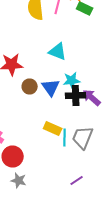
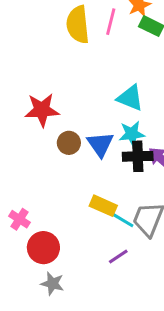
cyan triangle: (58, 52) -> (130, 98), moved
cyan line: (65, 138) -> (121, 219), turned -60
purple line: (77, 180) -> (118, 257), moved

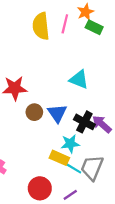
cyan star: (132, 134) -> (70, 144), moved
black cross: (138, 156) -> (84, 122), turned 30
red circle: (43, 248) -> (40, 188), moved

